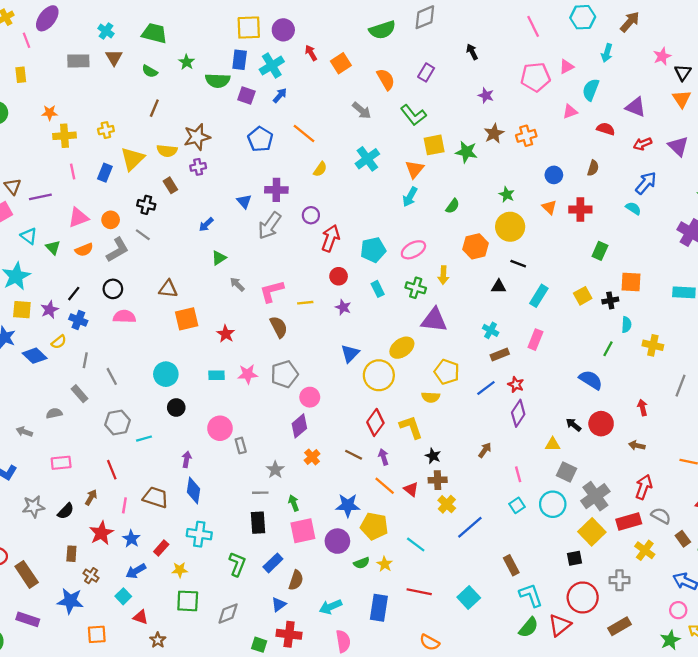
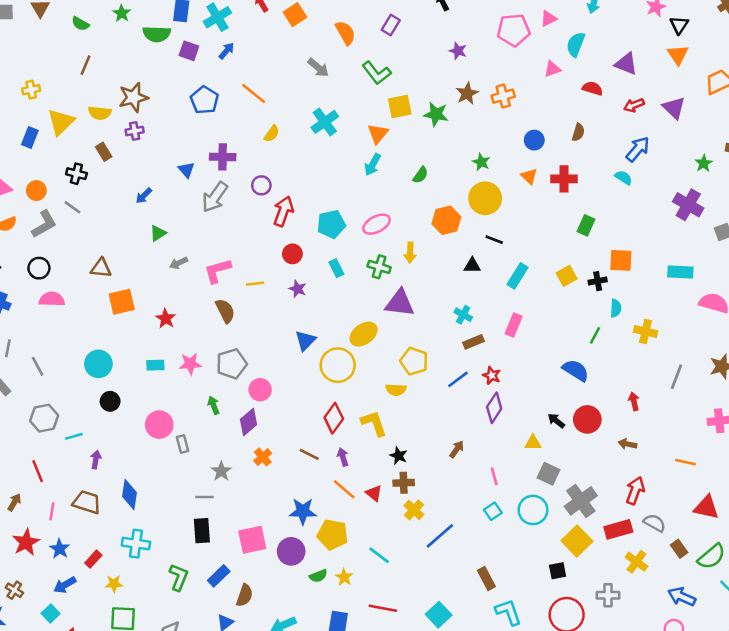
gray arrow: (237, 284) -> (179, 263), turned -70
purple arrow: (187, 459) -> (96, 460), moved
green arrow: (294, 503) -> (214, 405), moved

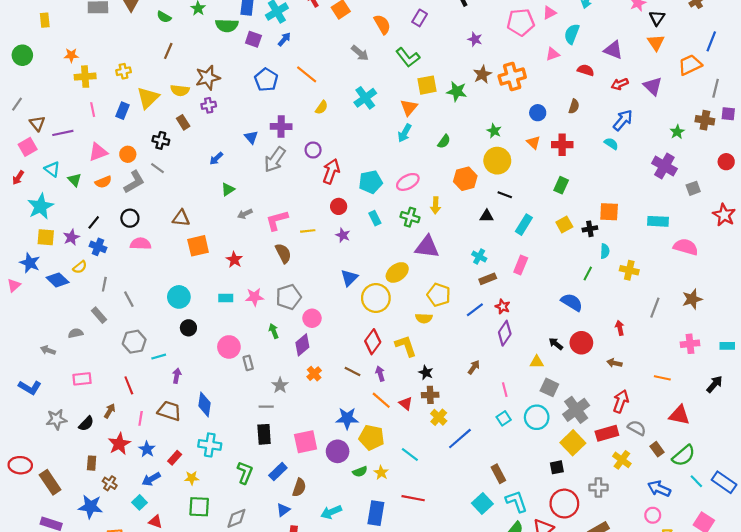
orange cross: (503, 96) -> (512, 77), size x1.4
green rectangle: (586, 225) -> (561, 185), moved
cyan square: (439, 615) -> (482, 504), moved

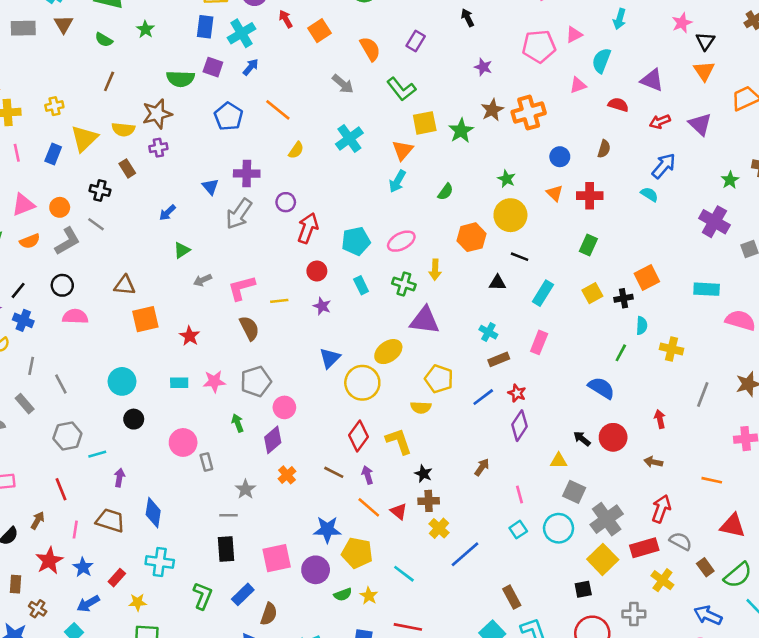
green semicircle: (227, 25) -> (180, 79), moved
green star: (457, 91) -> (461, 131), turned 30
orange square: (609, 212) -> (647, 278), turned -30

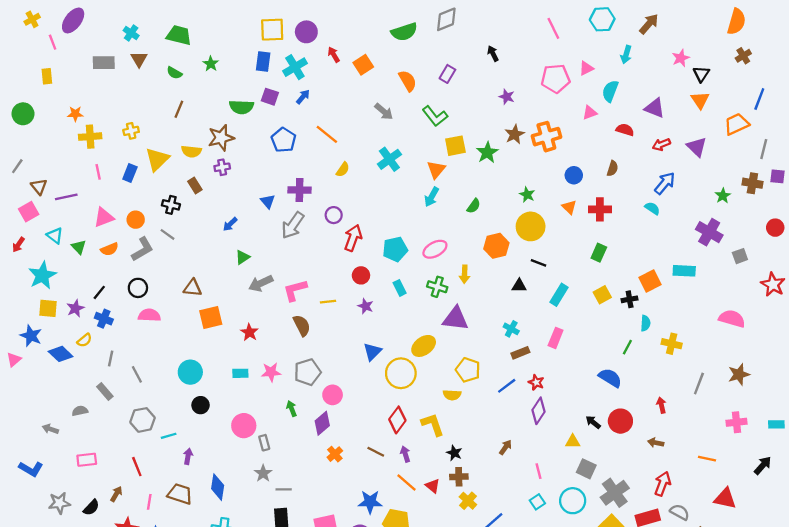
gray arrow: (203, 280) -> (261, 283), size x1.5
cyan rectangle: (707, 289) -> (684, 271), moved
gray star: (245, 489) -> (263, 473), moved

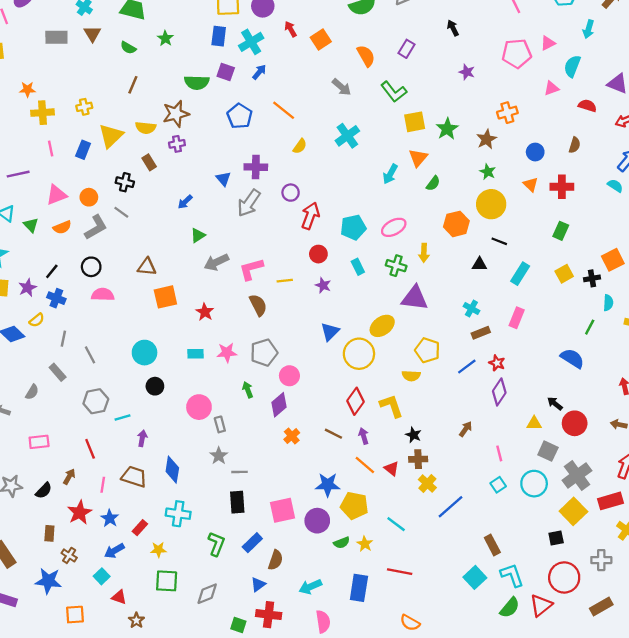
brown star: (515, 134) -> (487, 139), moved
orange cross: (546, 137) -> (507, 113), size x0.7
orange triangle: (436, 170) -> (418, 158), moved
gray semicircle: (80, 411) -> (32, 392), turned 133
red circle: (620, 421) -> (575, 423), moved

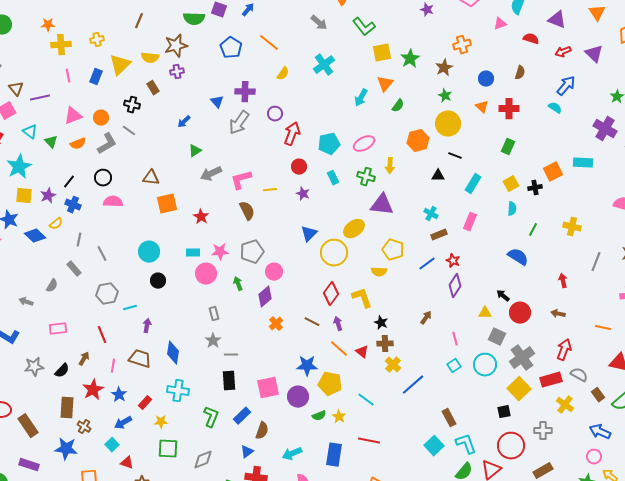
cyan semicircle: (608, 303) -> (512, 209), moved
pink circle: (199, 407) -> (206, 274), moved
brown rectangle: (49, 533) -> (67, 408), size x1.5

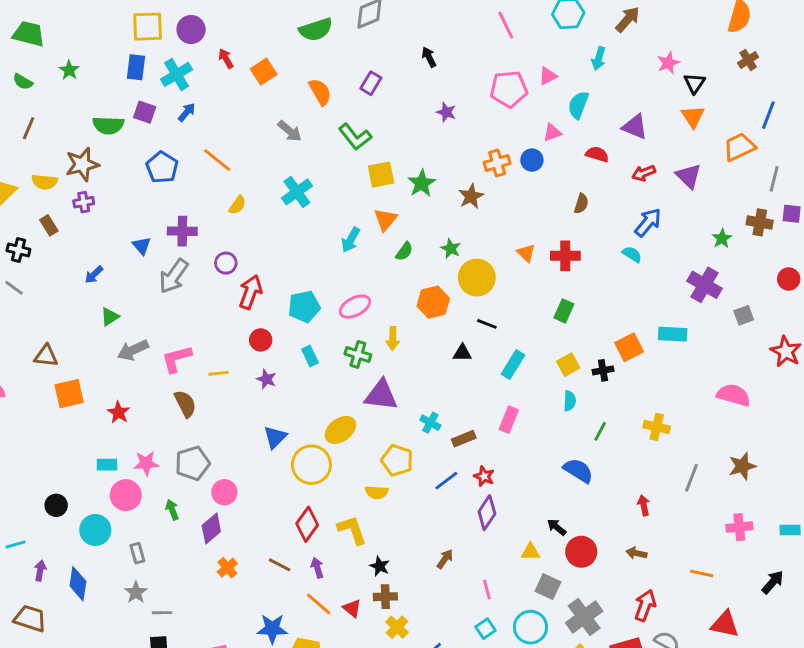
blue circle: (486, 79) -> (532, 160), moved
green star: (445, 96) -> (451, 249), moved
cyan cross: (431, 214) -> (430, 423), moved
cyan circle: (149, 252) -> (95, 530), moved
blue diamond: (173, 353) -> (78, 584), moved

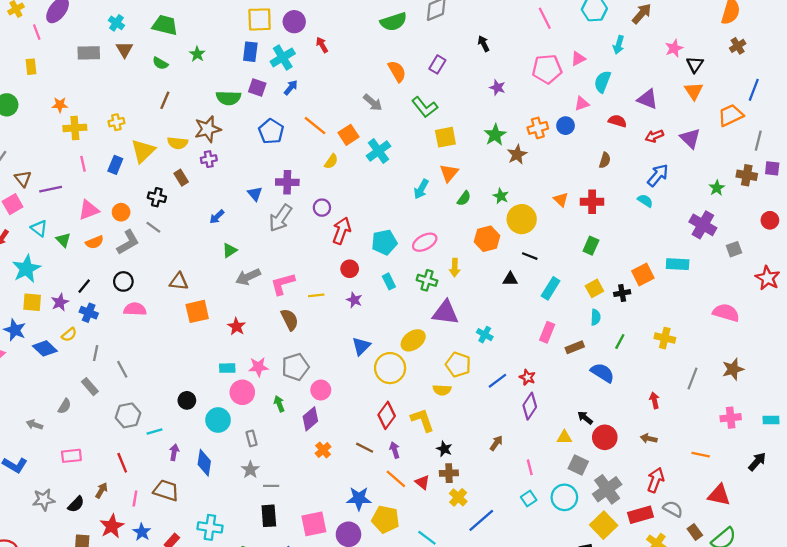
orange square: (264, 72) -> (348, 135), moved
green star: (422, 183) -> (495, 135), moved
brown rectangle: (464, 439) -> (575, 347), moved

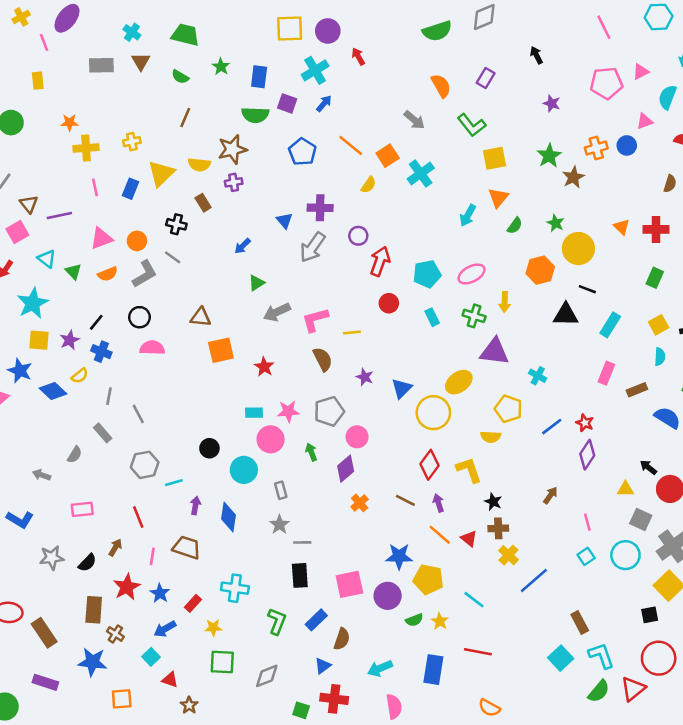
blue rectangle: (250, 52) -> (259, 77), moved
black triangle: (510, 279) -> (566, 315), size x1.5
purple star: (354, 300) -> (365, 377), moved

